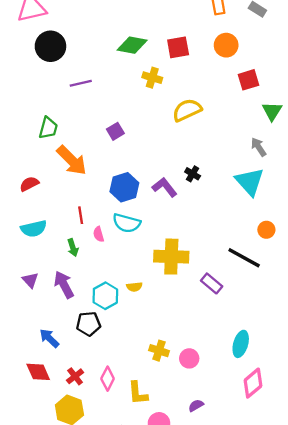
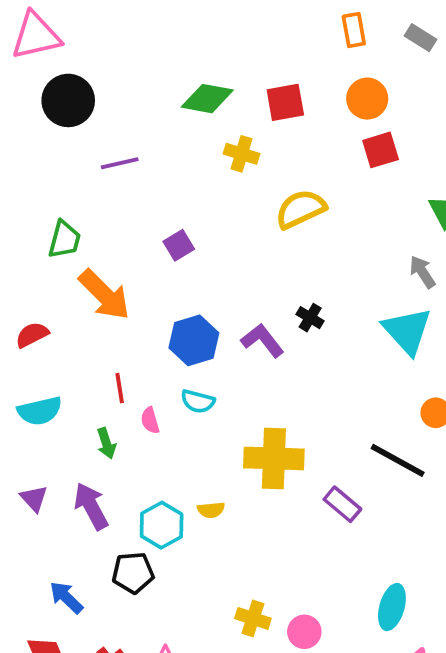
red square: (249, 80) -> (381, 150), moved
cyan semicircle: (127, 223) -> (198, 401), size x0.7

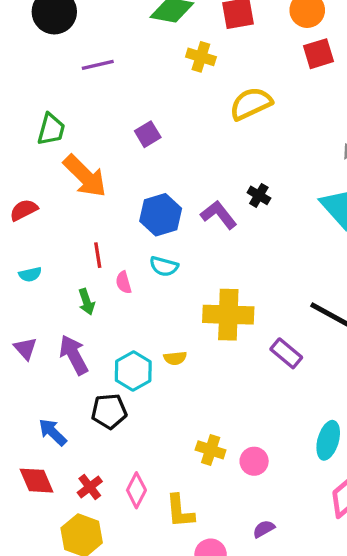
cyan semicircle: (40, 411) -> (30, 274), size x0.6

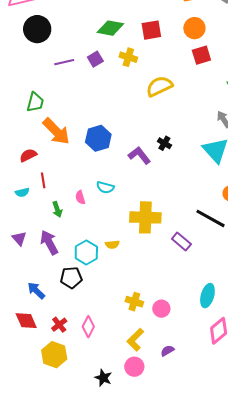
purple square: (148, 134) -> (95, 59), moved
red semicircle: (24, 210) -> (28, 155), moved
blue hexagon: (161, 215) -> (98, 138), moved
red line: (98, 255) -> (43, 180), moved
yellow L-shape: (180, 511) -> (135, 340), moved, turned 50

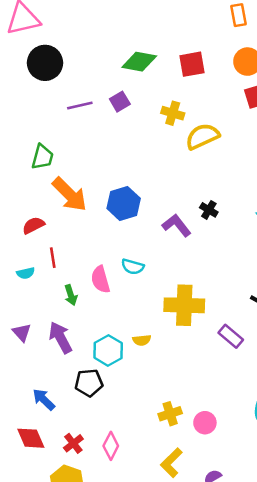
yellow cross: (128, 57) -> (173, 113), moved
pink semicircle: (80, 197) -> (100, 280), size x1.5
yellow cross: (134, 302) -> (170, 414), turned -36

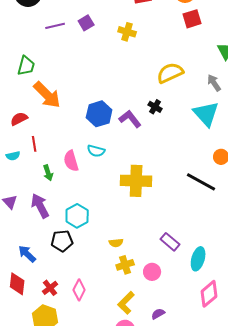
yellow semicircle: (202, 136) -> (170, 73), moved
blue hexagon: (124, 203) -> (99, 114), moved
purple rectangle: (231, 336) -> (170, 242), moved
yellow semicircle: (142, 340) -> (116, 243), moved
red diamond: (31, 438) -> (17, 284), turned 30

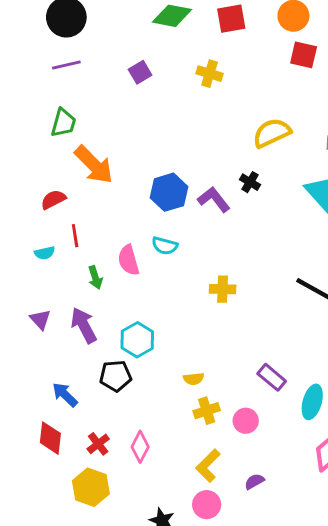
red square: (192, 19) -> (304, 55), turned 30
purple square: (86, 23) -> (140, 72), moved
purple line: (55, 26) -> (66, 65), moved
yellow cross: (136, 181) -> (223, 289), size x0.6

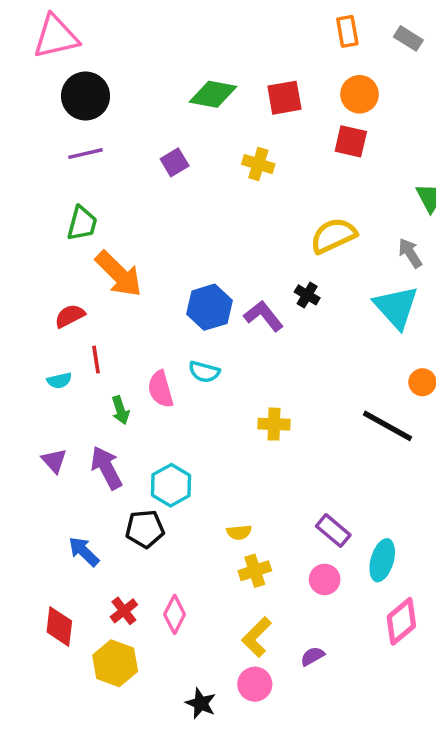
red square: (304, 55) -> (351, 141), moved
pink circle: (246, 421) -> (325, 579), moved
red diamond: (50, 438) -> (59, 627), moved

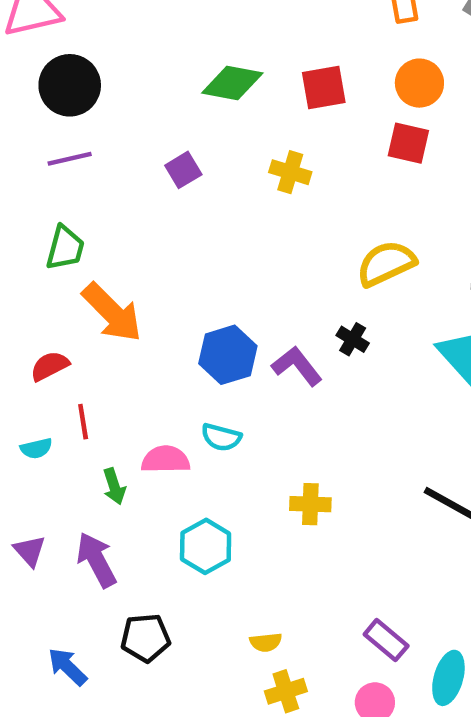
pink semicircle: (161, 389) -> (165, 460), turned 105
cyan hexagon: (171, 485) -> (206, 546), moved

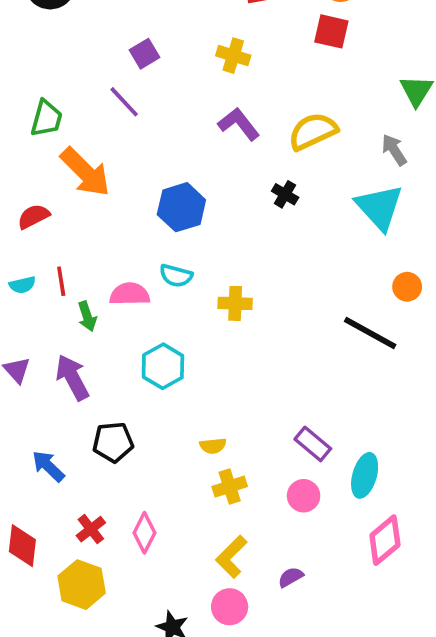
purple line: (70, 159) -> (124, 102), moved, turned 60
purple L-shape: (297, 366) -> (239, 124), moved
red line: (83, 422) -> (61, 281), moved
yellow cross: (310, 504) -> (235, 303), moved

